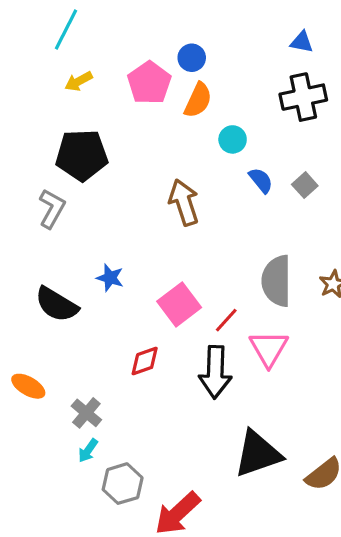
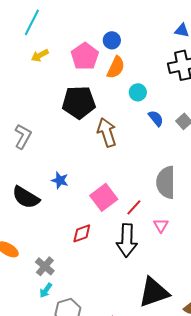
black pentagon: (82, 155) -> (79, 102), moved
pink triangle: (269, 348) -> (161, 225), size x0.6

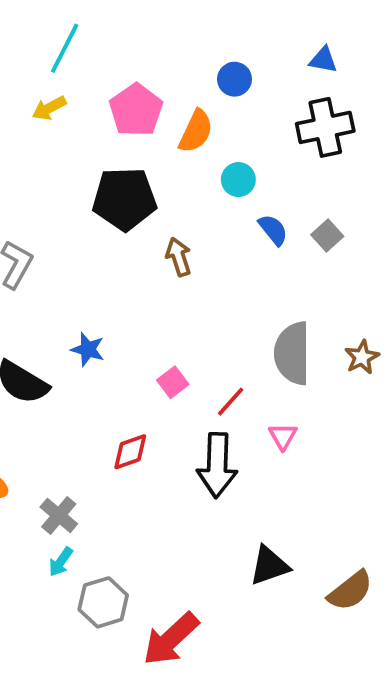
cyan line: (32, 22) -> (65, 48), moved
blue circle: (112, 40) -> (235, 79), moved
brown arrow: (107, 132) -> (179, 257), size x0.7
pink square: (104, 197) -> (173, 382), size x0.6
black triangle: (154, 292) -> (269, 566), size x0.7

